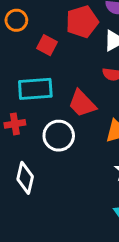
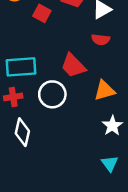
cyan rectangle: (35, 89) -> (21, 67), moved
red cross: (15, 124) -> (13, 97), moved

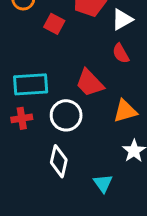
red semicircle: (101, 39) -> (121, 53), turned 54
white diamond: (22, 132) -> (59, 161), moved
cyan triangle: (110, 164) -> (103, 183), moved

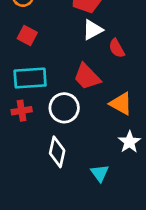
white triangle: (122, 19) -> (93, 30), moved
red square: (54, 24) -> (27, 35), moved
orange triangle: (125, 111) -> (121, 104), turned 45

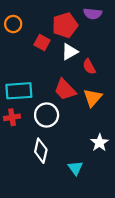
red square: (27, 35) -> (42, 42), moved
orange triangle: (121, 104) -> (93, 98), moved, turned 42

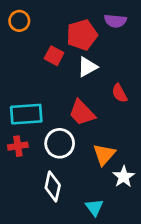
orange circle: (13, 24) -> (19, 21), moved
red semicircle: (89, 67) -> (119, 93), moved
orange triangle: (93, 98) -> (104, 154), moved

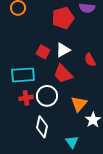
red square: (54, 56) -> (43, 52), moved
white triangle: (87, 67) -> (63, 50), moved
red cross: (18, 146) -> (26, 98), moved

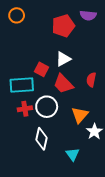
red square: (43, 52) -> (41, 69), moved
red semicircle: (90, 60) -> (91, 80), moved, turned 40

